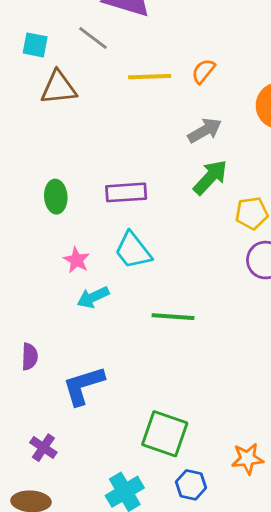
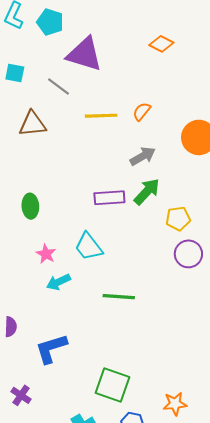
cyan square: (35, 45) -> (15, 73), moved
purple rectangle: (126, 192) -> (109, 198), moved

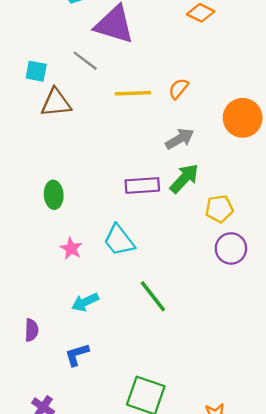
cyan square: (15, 73) -> (36, 71), moved
cyan arrow: (58, 282) -> (85, 302), moved
green line: (119, 297) -> (153, 296), turned 48
blue L-shape: (51, 349) -> (77, 355), size x0.7

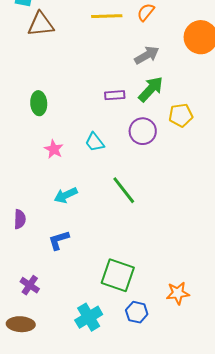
purple rectangle: (142, 185) -> (115, 95), size x0.7
cyan trapezoid: (119, 240) -> (95, 142), size x0.7
purple circle: (231, 248) -> (143, 131), moved

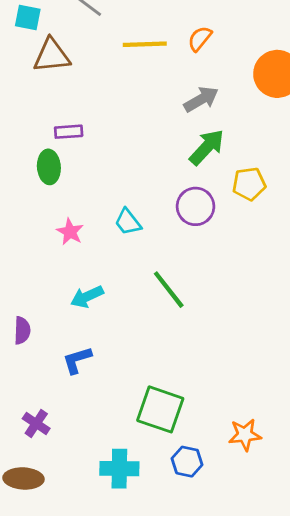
purple rectangle: (115, 95) -> (69, 132), moved
cyan cross: (89, 317) -> (119, 469), turned 32

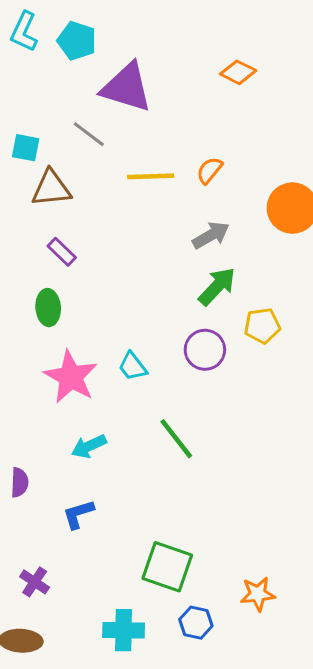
purple rectangle: (69, 132) -> (62, 252), moved, turned 48
pink star: (70, 232) -> (71, 377), size x1.8

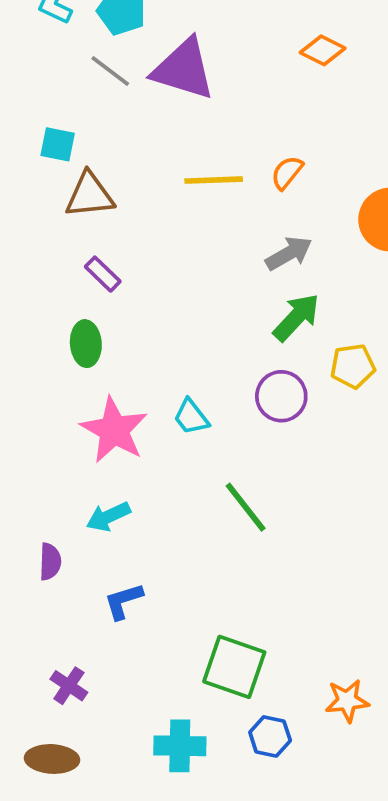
gray line: (89, 134) -> (110, 71), moved
cyan arrow: (89, 446) -> (108, 517), moved

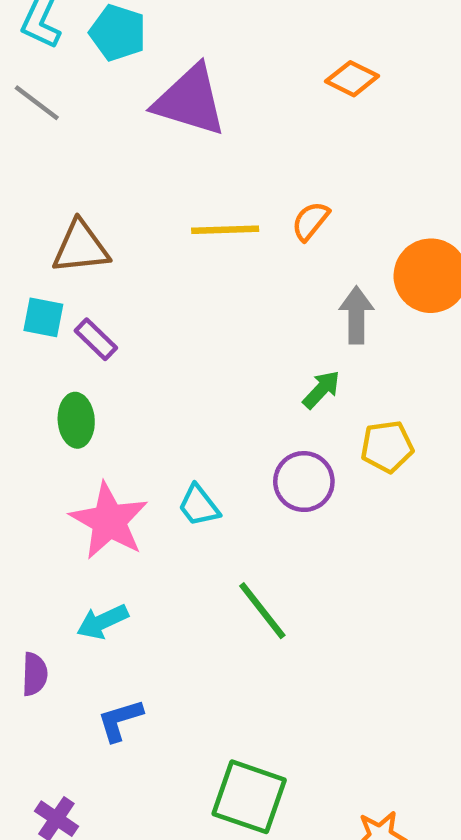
gray line: (110, 71) -> (37, 103), moved
cyan square: (58, 144) -> (43, 317), moved
gray arrow: (289, 253) -> (356, 315), moved, turned -60
green arrow: (296, 317) -> (321, 390), size x0.7

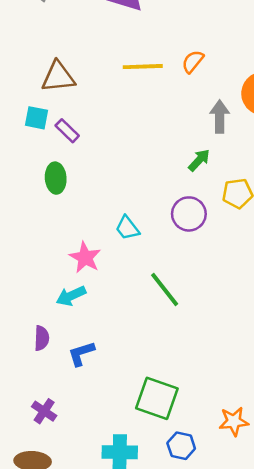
pink star: (109, 521) -> (85, 257), moved, size x0.7
purple semicircle: (35, 674) -> (42, 338), moved

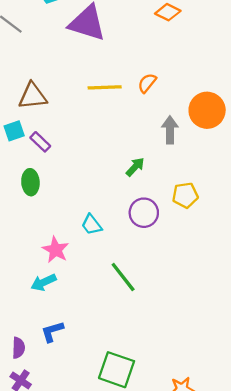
cyan square: (36, 118) -> (14, 131), turned -30
green arrow: (199, 160) -> (135, 167), moved
purple semicircle: (42, 338) -> (18, 348), moved

